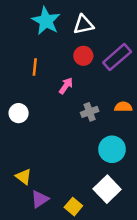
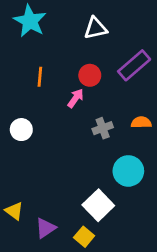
cyan star: (46, 21) -> (30, 21), moved
red circle: (83, 56) -> (90, 75), moved
yellow triangle: (24, 177) -> (14, 211), moved
white square: (107, 189) -> (98, 205), moved

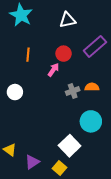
orange semicircle: (141, 122) -> (92, 87), moved

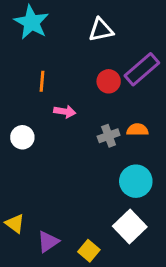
red circle: (64, 54) -> (109, 81), moved
pink arrow: (53, 70) -> (65, 112), moved, turned 64
white square: (70, 146) -> (130, 227), moved

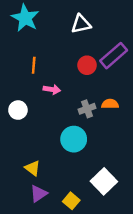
cyan circle: (136, 181) -> (74, 139), moved
yellow triangle: (15, 224) -> (32, 168), moved

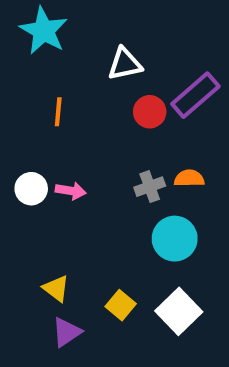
white triangle: (81, 24) -> (125, 64), moved
pink arrow: (52, 89) -> (71, 191), moved
cyan circle: (74, 139) -> (175, 239), moved
yellow square: (71, 201) -> (121, 305), moved

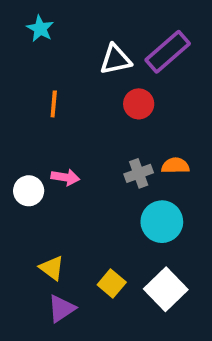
cyan star: (44, 31) -> (40, 29), size x0.6
purple rectangle: (195, 95) -> (168, 52), moved
white circle: (31, 189) -> (29, 191), moved

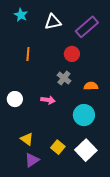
white triangle: (115, 59) -> (53, 22), moved
gray cross: (139, 173) -> (64, 78), moved, turned -32
pink arrow: (65, 177) -> (48, 100), moved

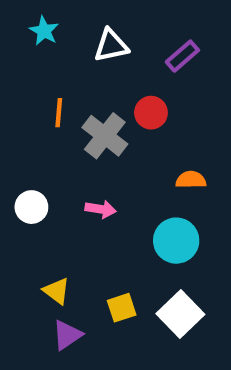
purple rectangle: (87, 27) -> (182, 56), size x0.7
gray cross: (64, 78) -> (105, 136), moved, size x1.5
yellow square: (58, 147) -> (122, 308), turned 32

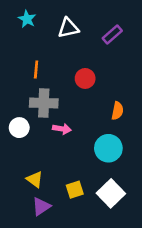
red circle: (151, 113) -> (85, 78), moved
gray cross: (105, 136) -> (44, 103), moved, turned -36
orange semicircle: (191, 180) -> (117, 111), turned 102

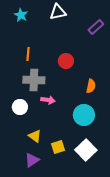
white triangle: (68, 28) -> (58, 12), moved
purple rectangle: (112, 35) -> (96, 27), moved
white circle: (19, 128) -> (20, 107), moved
yellow triangle: (35, 179) -> (35, 136), moved

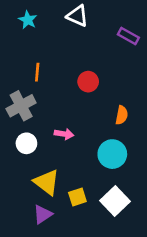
white triangle: (58, 12) -> (77, 16), turned 36
purple rectangle: (96, 27) -> (128, 36), turned 70
gray cross: (34, 80) -> (21, 106), moved, turned -30
yellow triangle: (35, 136) -> (47, 182), size x1.5

